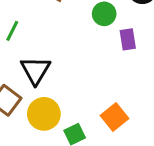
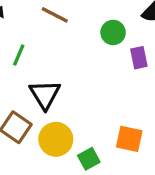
orange square: (115, 117) -> (129, 139), turned -36

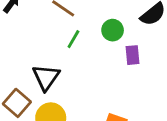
green line: (19, 55) -> (73, 39), moved

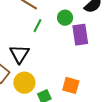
purple rectangle: (133, 55) -> (80, 35), size x1.5

